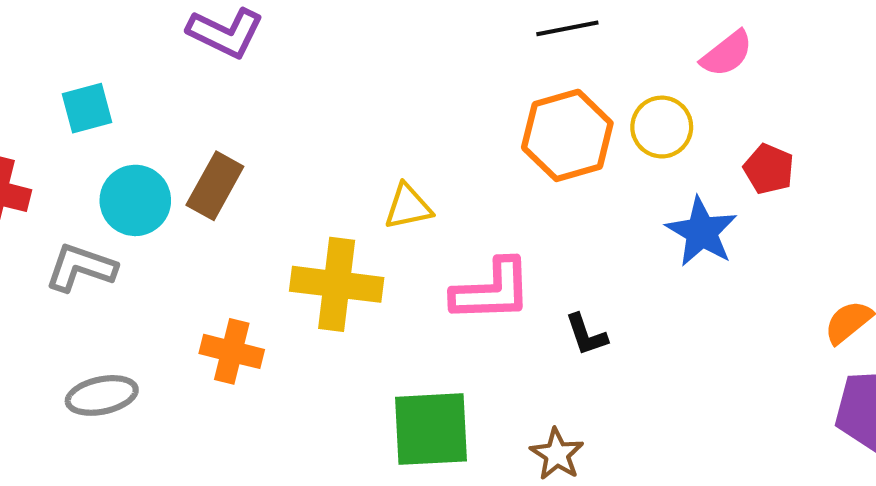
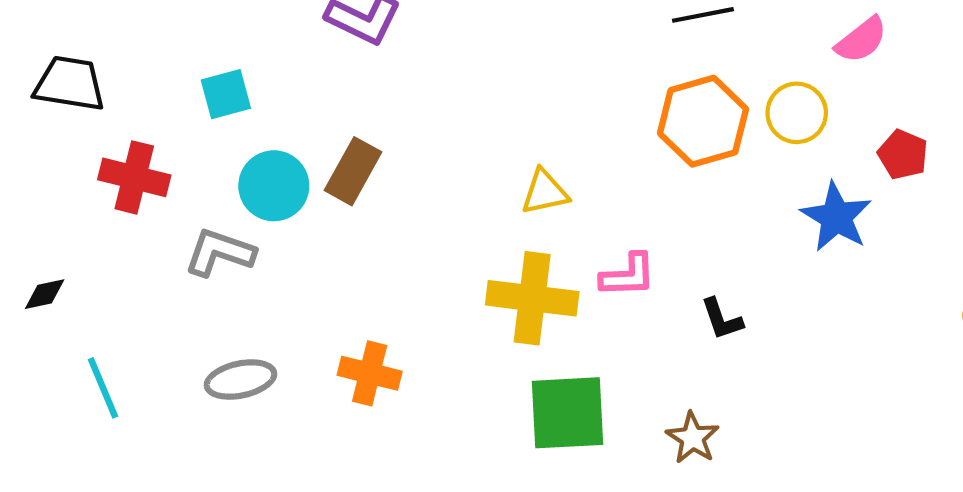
yellow cross: (337, 284) -> (532, 298), moved
pink L-shape: (492, 291) -> (628, 275), size x0.7
orange cross: (232, 351) -> (370, 373), moved

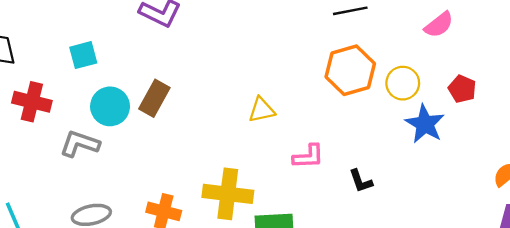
yellow circle: (797, 113) -> (403, 83), moved
yellow cross: (532, 298) -> (228, 194), moved

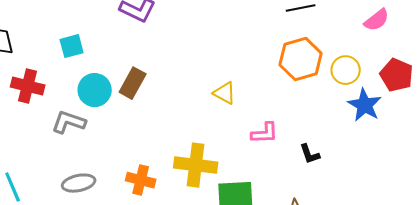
red pentagon: (462, 89) -> (397, 75), size x1.4
yellow triangle: (262, 110) -> (225, 93), turned 40

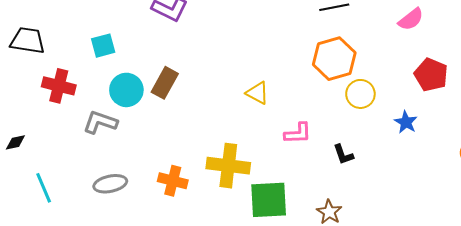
yellow circle: (346, 70) -> (360, 94), moved
blue star: (365, 105) -> (406, 122), moved, size x0.7

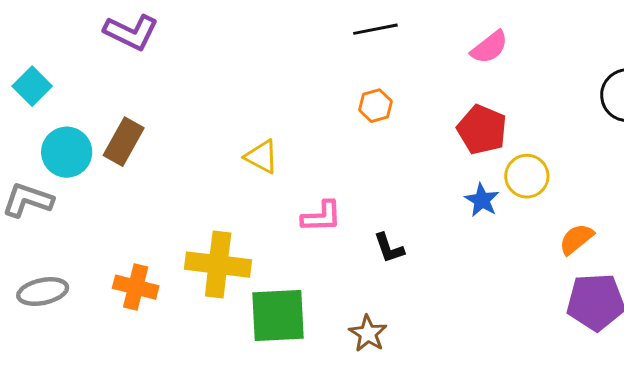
cyan square: (103, 46) -> (32, 86), turned -30
orange hexagon: (334, 59) -> (375, 106), size x0.5
red pentagon: (431, 75) -> (482, 130), moved
yellow circle: (360, 94) -> (527, 176), moved

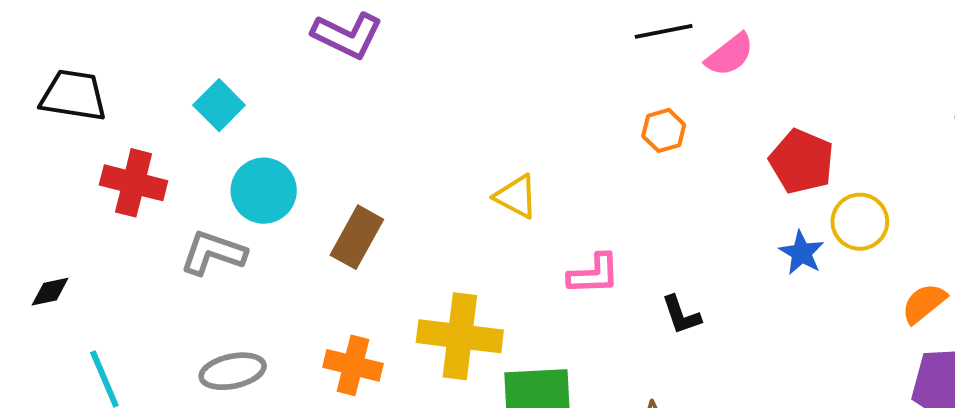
pink semicircle: (489, 47) -> (730, 55), moved
brown rectangle: (124, 142) -> (357, 237), moved

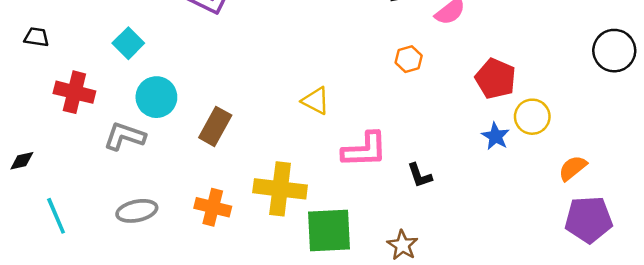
black trapezoid: (73, 95) -> (36, 37), size x0.6
pink L-shape: (594, 274) -> (365, 150), size x1.4

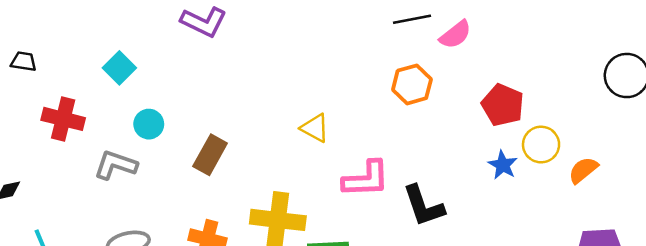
orange hexagon: (409, 59) -> (412, 84), size x1.4
cyan circle: (156, 97) -> (149, 124), size x0.7
orange semicircle: (573, 168) -> (583, 170), moved
black L-shape: (420, 175) -> (423, 206), size x1.6

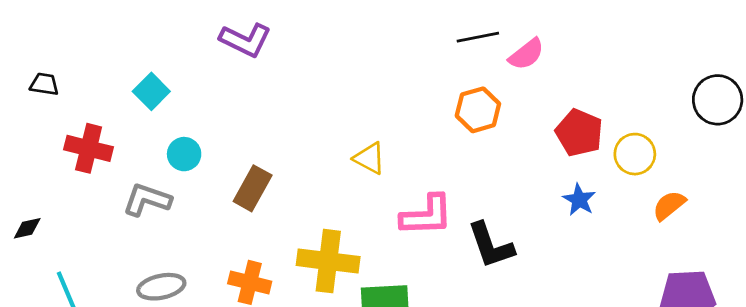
yellow circle: (541, 145) -> (635, 154), moved

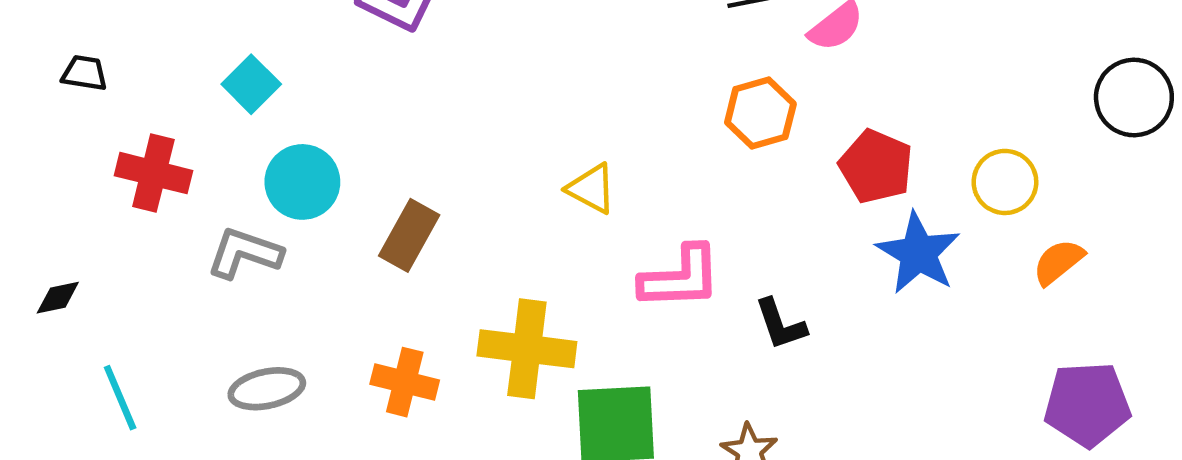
red pentagon: (579, 133) -> (876, 166), moved
cyan circle: (184, 154) -> (302, 182), size x1.4
blue star: (579, 200) -> (918, 253), size x1.6
black L-shape: (491, 245) -> (780, 324), size x0.7

